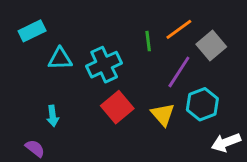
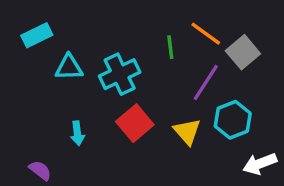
orange line: (179, 29) -> (206, 34), turned 72
cyan arrow: (53, 116) -> (77, 133), moved

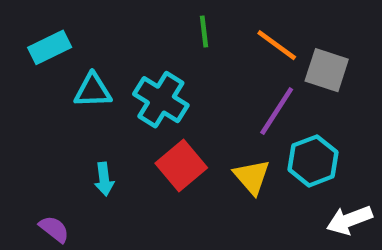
green line: (170, 47) -> (204, 31), moved
gray square: (243, 52) -> (327, 70), turned -32
cyan cross: (120, 74) -> (161, 100), turned -33

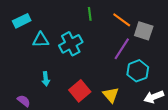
cyan cross: (161, 100) -> (71, 44), turned 30
red square: (181, 165) -> (80, 91), moved
yellow triangle: (252, 177) -> (111, 95), moved

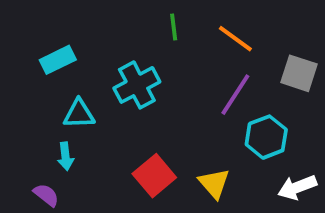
cyan rectangle: (22, 21) -> (58, 60), moved
gray square: (144, 31) -> (299, 73), moved
cyan triangle: (41, 40) -> (79, 114), moved
cyan arrow: (46, 79) -> (65, 156), moved

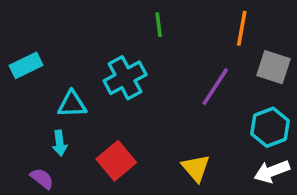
orange line: (235, 39) -> (242, 28), moved, turned 64
cyan rectangle: (58, 60) -> (26, 65), moved
cyan hexagon: (266, 137) -> (270, 127), moved
red square: (154, 176) -> (116, 161), moved

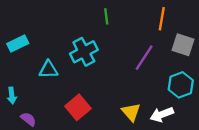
cyan arrow: (60, 143) -> (12, 96), moved
white arrow: (272, 171) -> (162, 114), moved

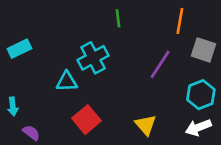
cyan triangle: (48, 70) -> (67, 81), moved
white arrow: (162, 114) -> (198, 128), moved

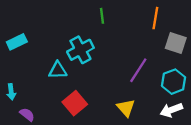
purple line: (160, 64) -> (138, 70), moved

